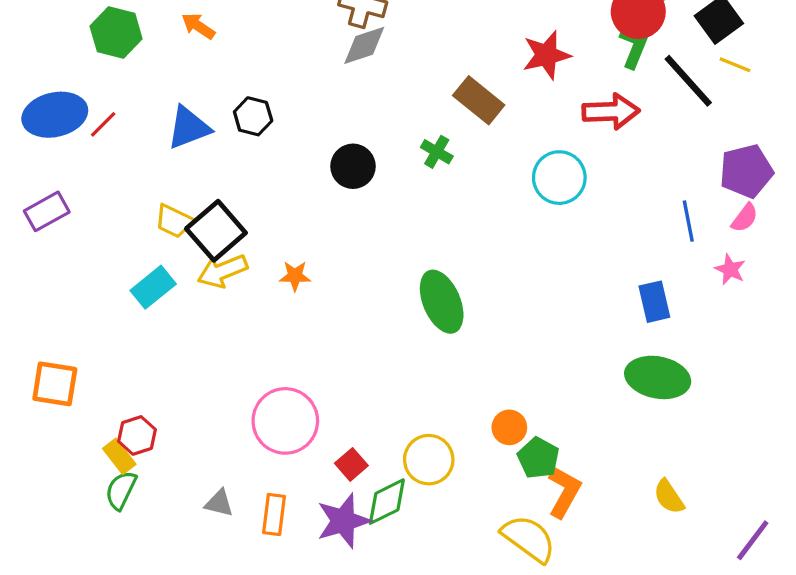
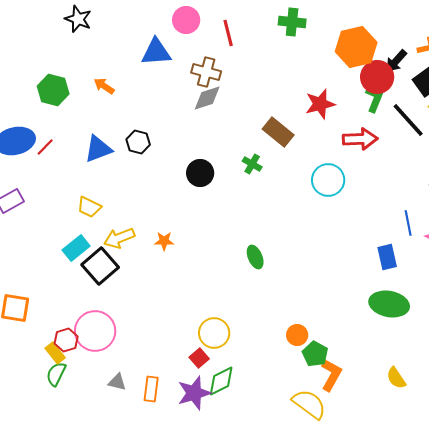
blue line: (688, 221) -> (408, 223), moved
black square: (216, 231) -> (100, 266), moved
green ellipse: (442, 302) -> (255, 257), size x0.6
pink circle: (285, 421) -> (95, 331), moved
yellow circle: (429, 460) -> (214, 333), moved

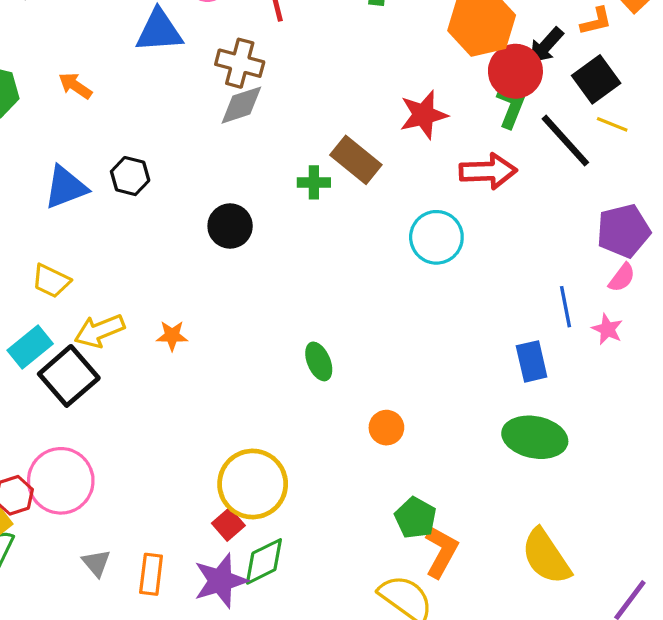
green cross: (252, 164) -> (314, 182), moved, turned -30
yellow circle: (214, 333) -> (253, 484), size x1.4
orange circle: (297, 335) -> (386, 428), moved
yellow semicircle: (396, 378) -> (546, 557), size x1.6
gray triangle: (117, 382) -> (96, 563), turned 36

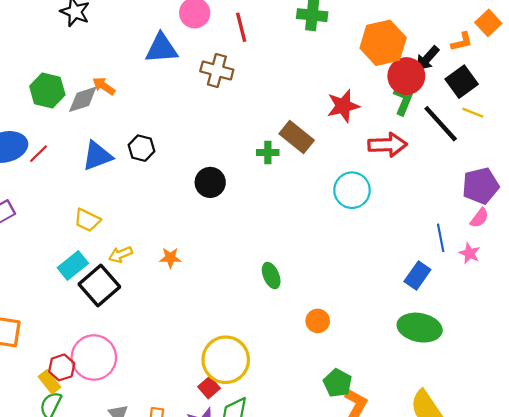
gray diamond: (241, 105) -> (83, 99), moved
yellow arrow: (99, 331) -> (120, 254), size x0.7
blue rectangle: (532, 361) -> (417, 276), turned 48

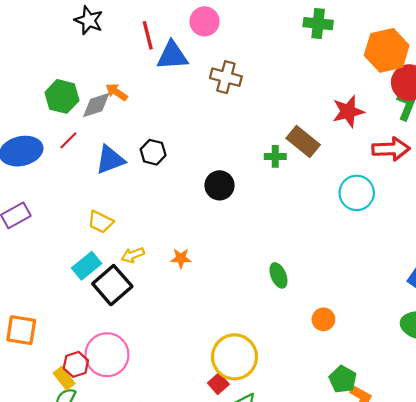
red line: (241, 27) -> (148, 35), moved
red line: (38, 154) -> (68, 140), moved

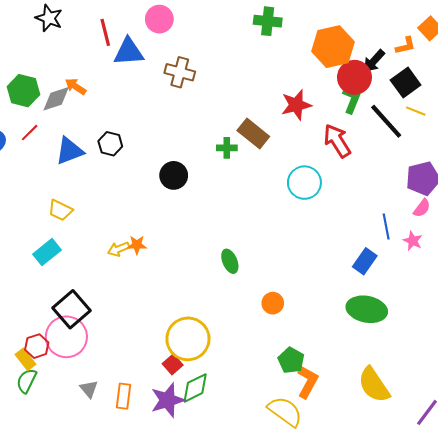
red arrow: (391, 149) -> (337, 141), turned -120
yellow arrow: (133, 255) -> (118, 249), moved
black square: (112, 285) -> (71, 309), moved

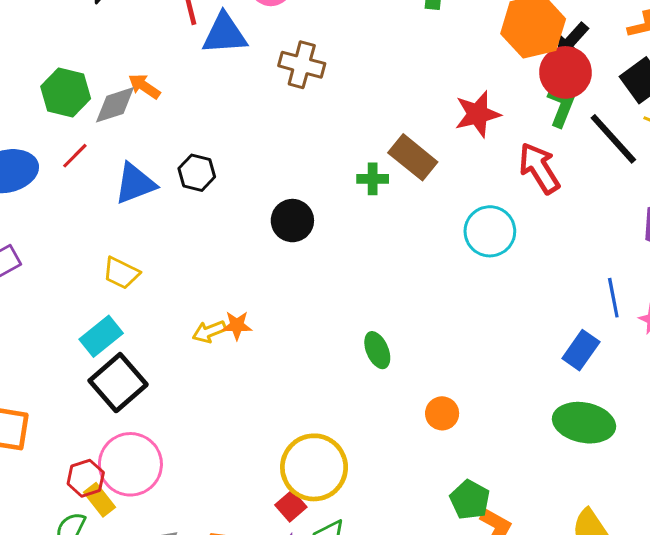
black arrow: (374, 61) -> (572, 40), moved
black square: (71, 309) -> (118, 383), moved
yellow rectangle: (26, 359) -> (100, 500), moved

